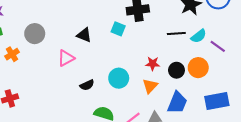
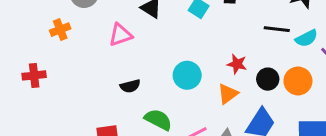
orange cross: (12, 54) -> (60, 30), moved
black semicircle: (87, 85) -> (130, 86), moved

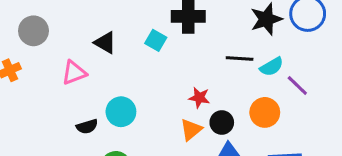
cyan circle: (187, 75) -> (121, 112), moved
black circle: (268, 79) -> (222, 122), moved

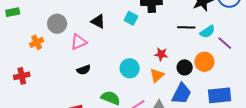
gray circle: (33, 31) -> (57, 24), moved
cyan circle: (121, 112) -> (130, 68), moved
black circle: (222, 122) -> (185, 67), moved
black semicircle: (87, 127) -> (84, 70), moved

